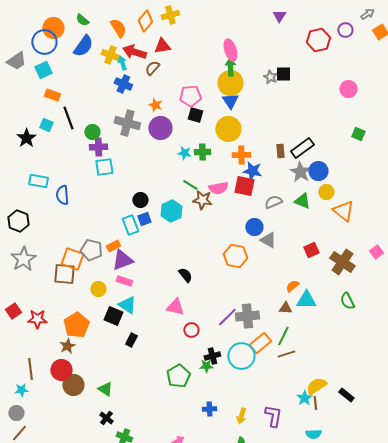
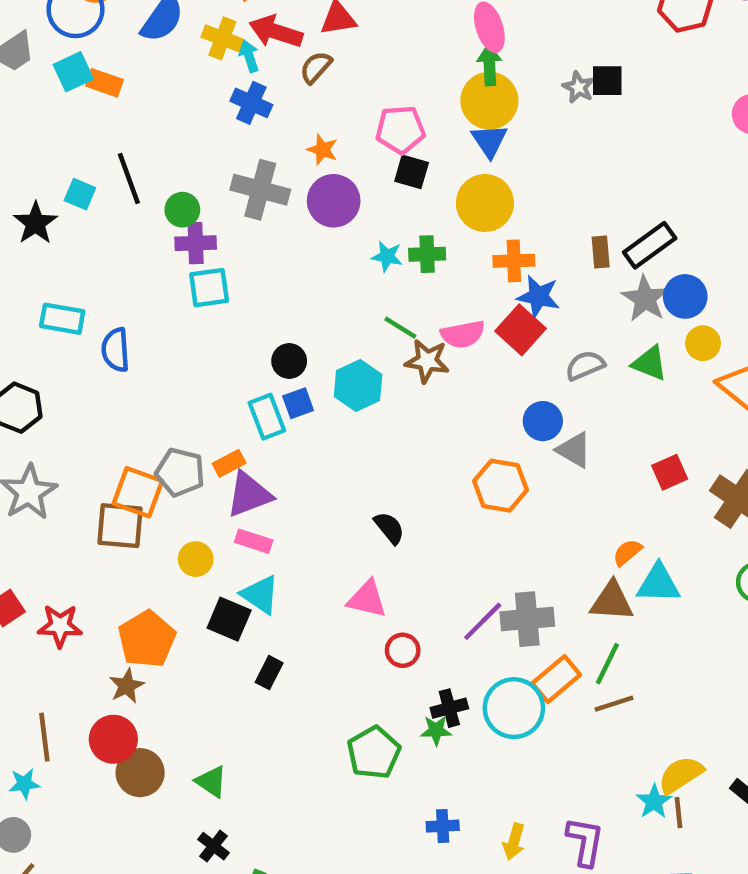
orange rectangle: (52, 95) -> (104, 83), moved
red square: (244, 186) -> (521, 330), turned 30
brown triangle: (285, 308) -> (612, 601), size x1.5

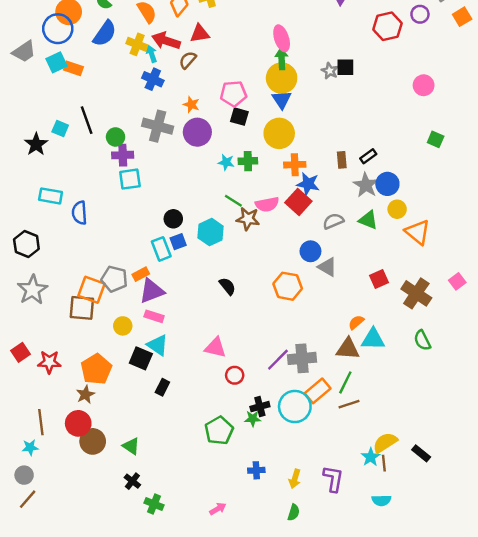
black rectangle: (650, 245) -> (368, 156), size x0.6
black semicircle: (389, 528) -> (227, 286), moved

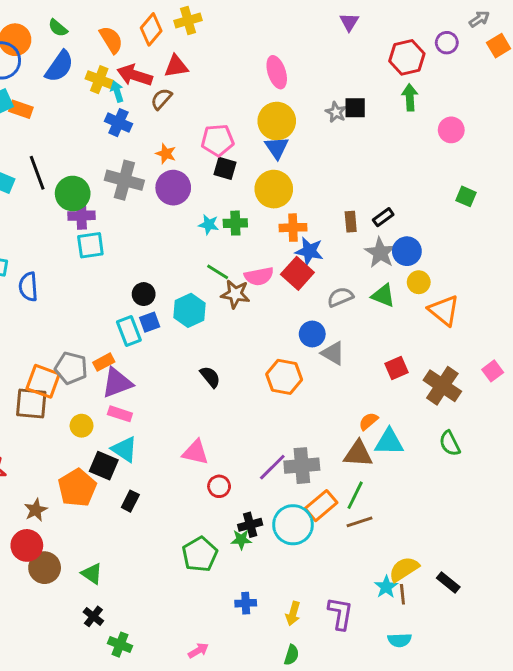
green arrow: (282, 59) -> (410, 97), moved
green circle: (116, 137) -> (73, 194), size x1.5
orange pentagon: (96, 369) -> (77, 488), moved

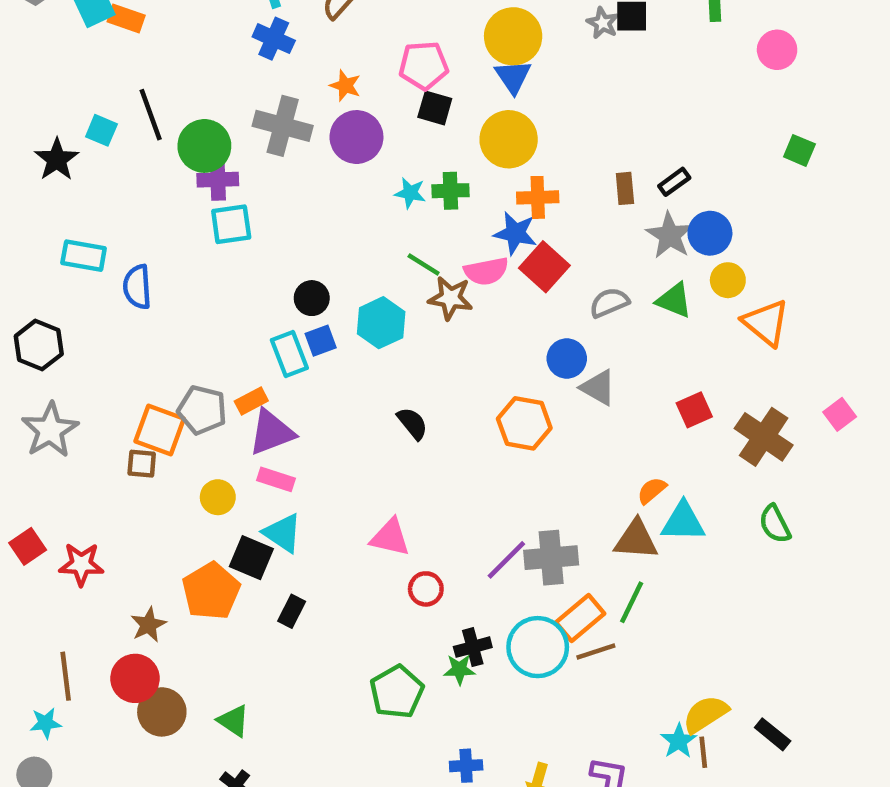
blue star: (309, 251) -> (515, 233), moved
brown square: (31, 403) -> (142, 464), size x0.6
brown line: (360, 522) -> (596, 652), moved

